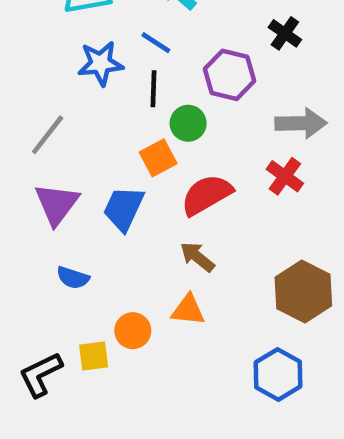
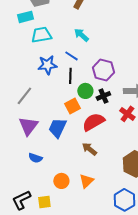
black cross: (285, 33) -> (103, 96), moved, turned 32
orange triangle: (188, 310) -> (86, 181), moved, turned -49
yellow square: (94, 356) -> (44, 202), moved

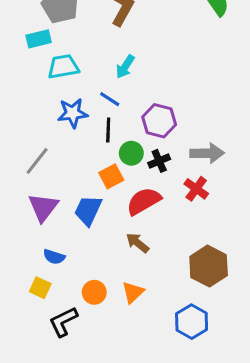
cyan arrow: (81, 35) -> (125, 67), turned -98
black L-shape: (21, 200) -> (63, 322), moved
yellow square: (44, 202) -> (40, 288), moved, turned 32

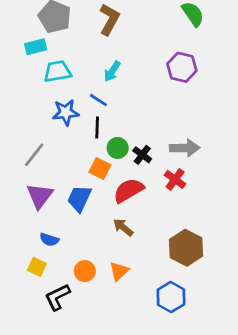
purple hexagon: (159, 121) -> (182, 67), moved
black cross: (159, 161) -> (142, 155), turned -30
orange square: (111, 176) -> (100, 168), turned -35

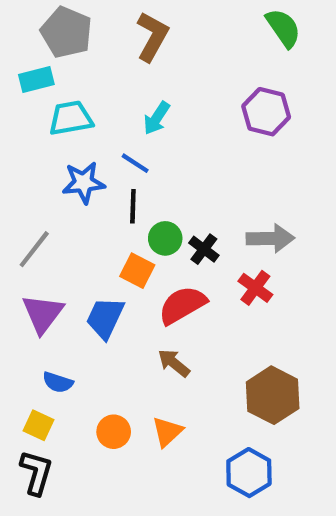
black L-shape: (57, 297) -> (36, 473), moved, turned 132

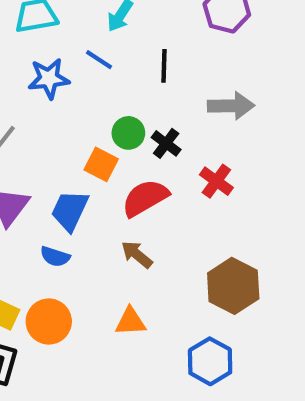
black line: (133, 206) -> (164, 66), moved
gray arrow: (270, 238) -> (231, 106), moved
blue semicircle: (58, 382) -> (55, 257), moved
orange circle: (114, 432) -> (49, 322), moved, size x1.4
orange triangle: (167, 432) -> (130, 322), turned 40

